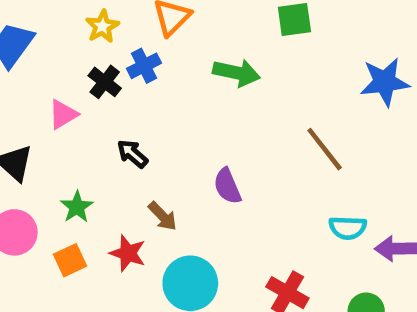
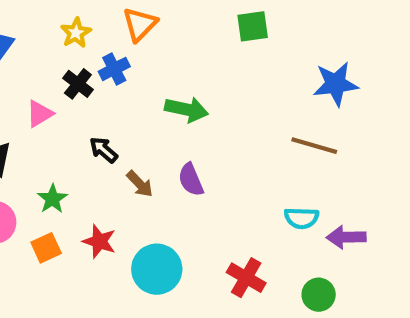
green arrow: (237, 73) -> (187, 109), moved
brown line: (325, 149) -> (314, 146), moved, turned -36
brown arrow: (163, 216) -> (140, 184), moved

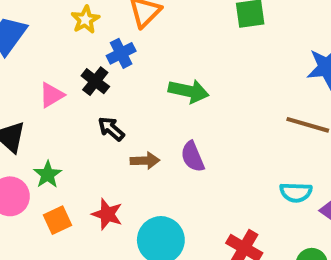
black cross: (78, 84) -> (95, 81), moved
brown arrow: (140, 184) -> (145, 161), turned -48
green star: (52, 199) -> (48, 175), moved

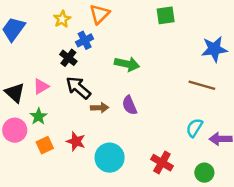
pink triangle: (52, 95) -> (41, 86), moved
black arrow: (111, 129) -> (78, 88), size x1.5
cyan semicircle: (296, 192) -> (194, 128), turned 120

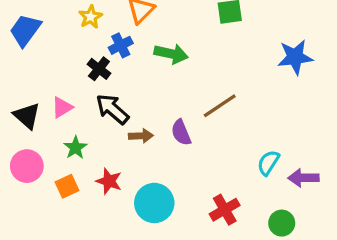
green arrow: (127, 64) -> (171, 54), moved
brown line: (202, 85) -> (220, 106), moved, turned -50
green star: (38, 116) -> (75, 148), moved
red cross: (162, 163) -> (225, 210), turned 30

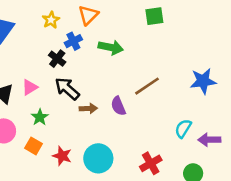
blue star: (295, 57) -> (203, 81), moved
red star: (109, 181) -> (62, 156), moved
orange square: (67, 186) -> (33, 146), turned -35

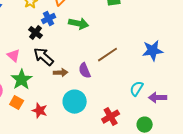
pink triangle: (30, 87) -> (14, 56), turned -48
green star: (40, 117) -> (22, 80), size x1.5
cyan circle: (98, 158) -> (75, 102), moved

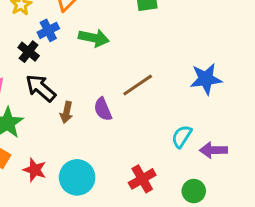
brown arrow: (61, 73) -> (66, 112), turned 104
cyan circle: (75, 102) -> (77, 177), moved

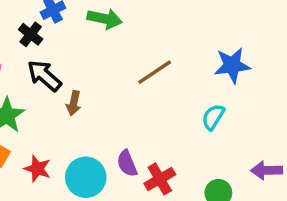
purple semicircle: (103, 109) -> (127, 163), moved
cyan semicircle: (182, 136) -> (213, 117), moved
purple arrow: (213, 150) -> (267, 170), moved

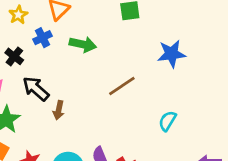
black cross: (31, 34) -> (14, 56), moved
blue star: (232, 65) -> (171, 54), moved

